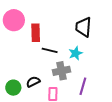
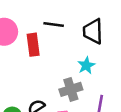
black line: (50, 50) -> (54, 25), moved

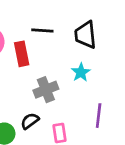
gray cross: (71, 89) -> (46, 90), moved

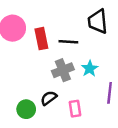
black line: (42, 30) -> (68, 42), moved
cyan star: (81, 72) -> (90, 69), moved

